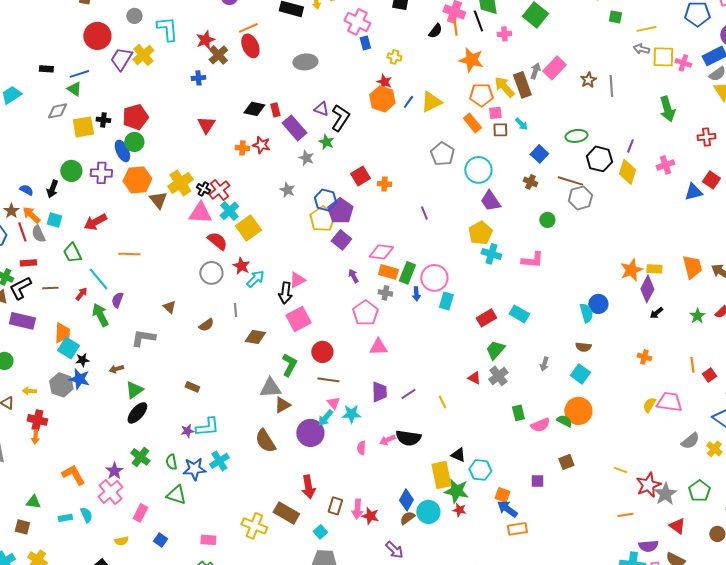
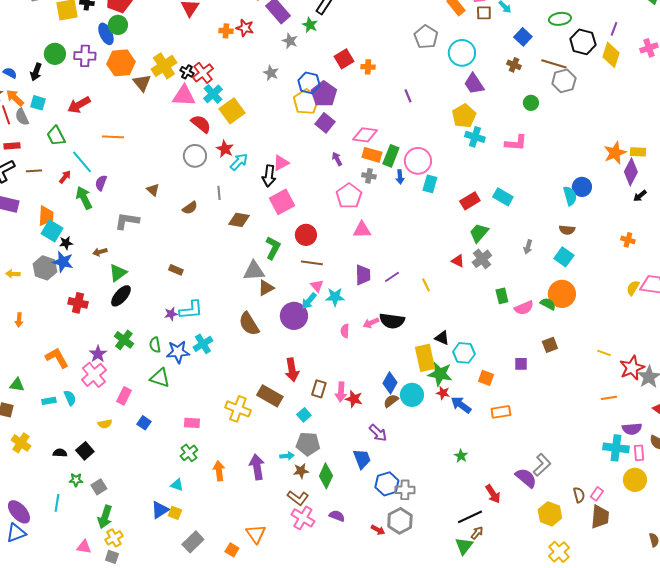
red cross: (37, 420) -> (78, 303), moved
blue arrow: (507, 509) -> (461, 405), moved

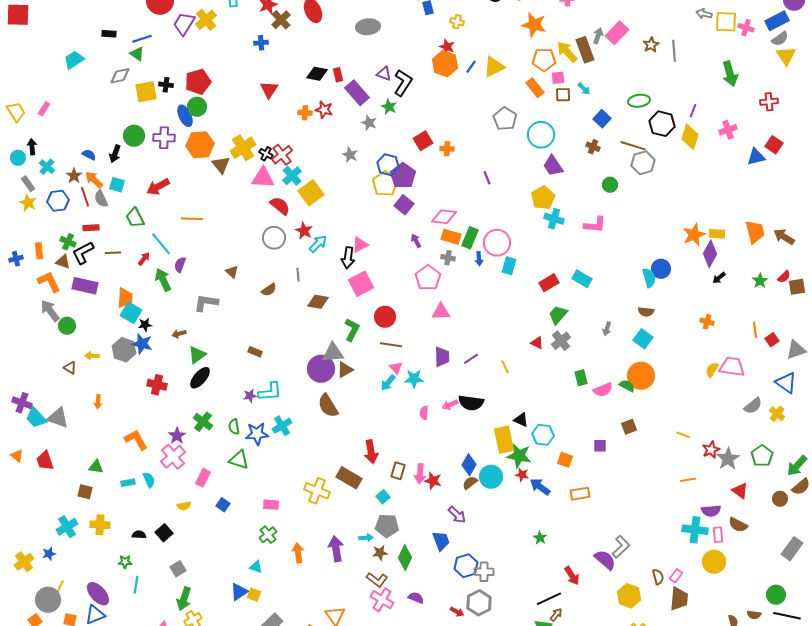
purple circle: (294, 316) -> (321, 369), moved
red star: (632, 368) -> (711, 450), size x0.7
yellow cross: (21, 443) -> (100, 525), turned -30
green star: (76, 480) -> (125, 562), moved

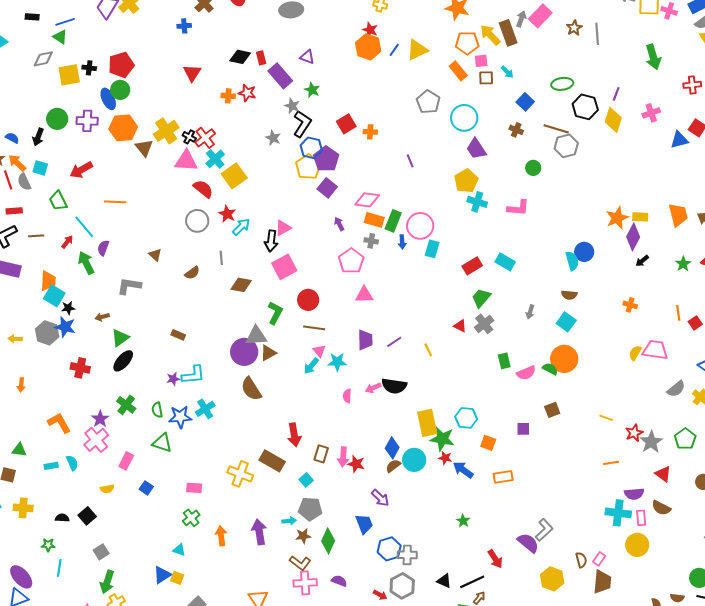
black L-shape: (403, 83) -> (302, 124), moved
black triangle: (521, 420) -> (444, 581), moved
pink cross: (382, 600) -> (305, 583), turned -35

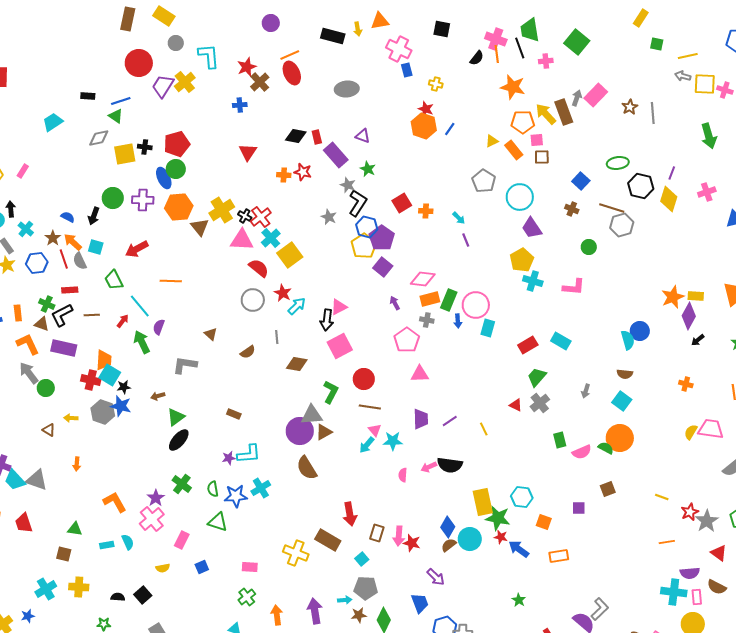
yellow triangle: (417, 50) -> (492, 141), moved, size x0.6
cyan arrow: (507, 72) -> (459, 218), moved
orange rectangle: (374, 220) -> (430, 299), turned -30
red cross: (80, 368) -> (91, 380), moved
blue square: (146, 488) -> (202, 567), turned 32

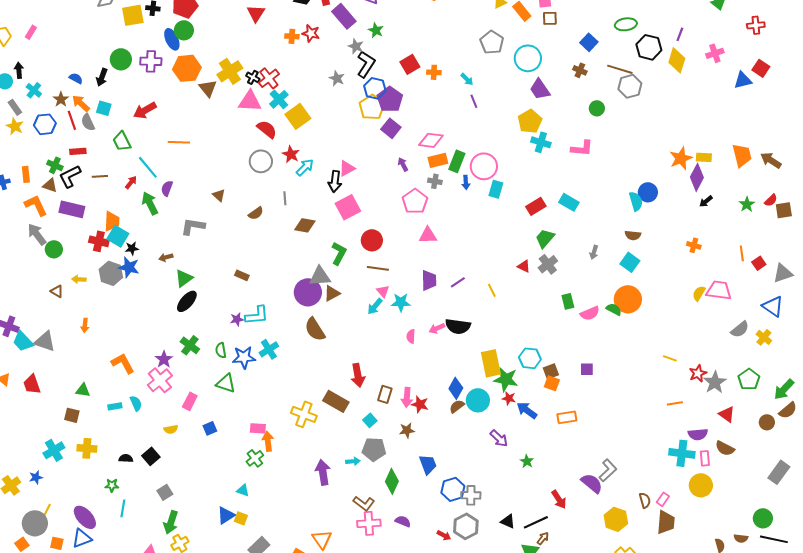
brown square: (608, 489) -> (551, 371), moved
purple arrow: (436, 577) -> (499, 438), moved
orange arrow: (277, 615) -> (268, 441), moved
brown star: (359, 615) -> (407, 430), moved

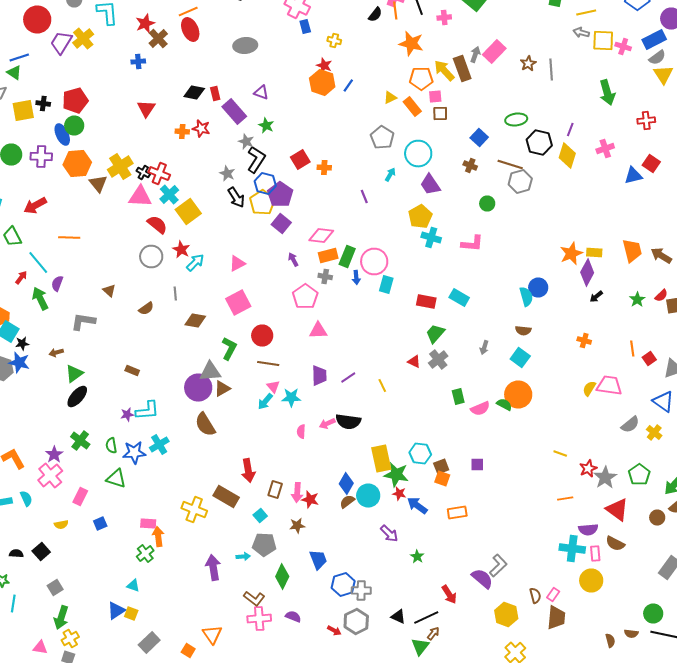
red cross: (269, 78) -> (159, 174), turned -30
cyan arrow: (467, 79) -> (390, 174), moved, turned -104
black arrow: (335, 181) -> (236, 198), moved, turned -40
red rectangle: (536, 206) -> (426, 302), turned 42
red triangle: (727, 414) -> (617, 510), size x1.4

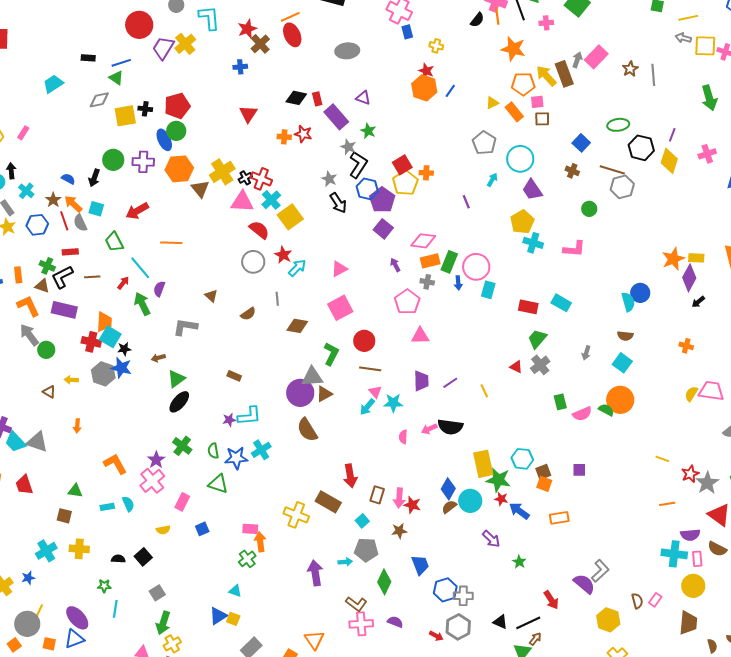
black cross: (143, 172) -> (245, 178), turned 32
yellow pentagon: (262, 202) -> (405, 183), moved
brown trapezoid: (556, 618) -> (688, 623), moved

